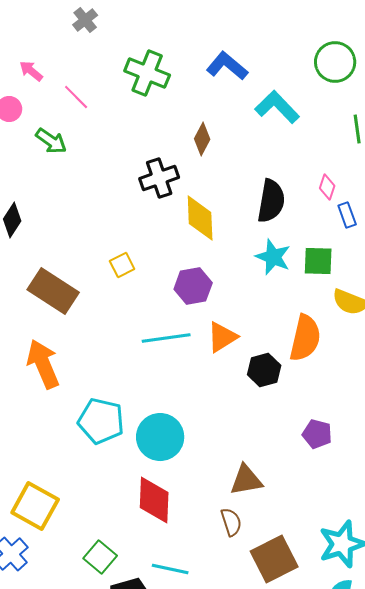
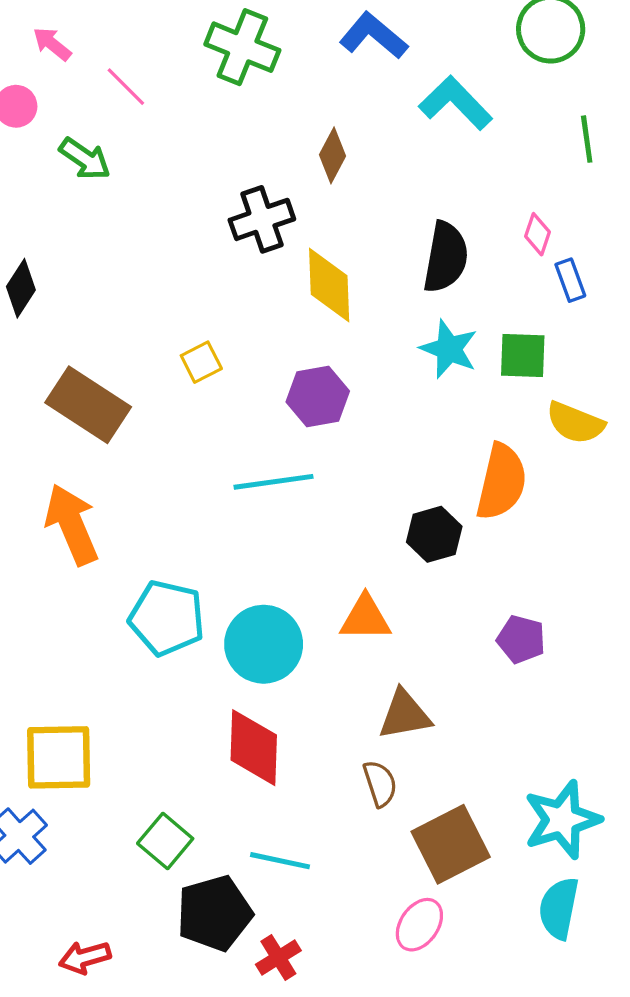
orange triangle: (222, 337) -> (365, 618), moved, turned 32
yellow square: (35, 506) -> (59, 757), turned -30

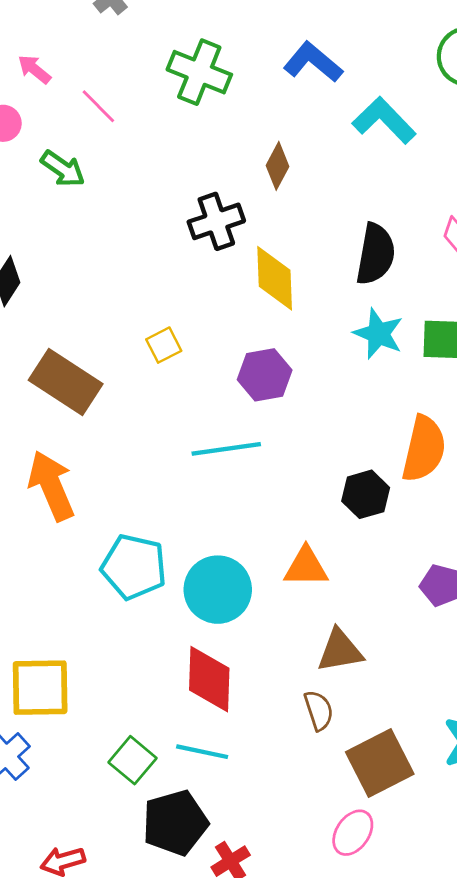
cyan line: (280, 861) -> (202, 752), moved

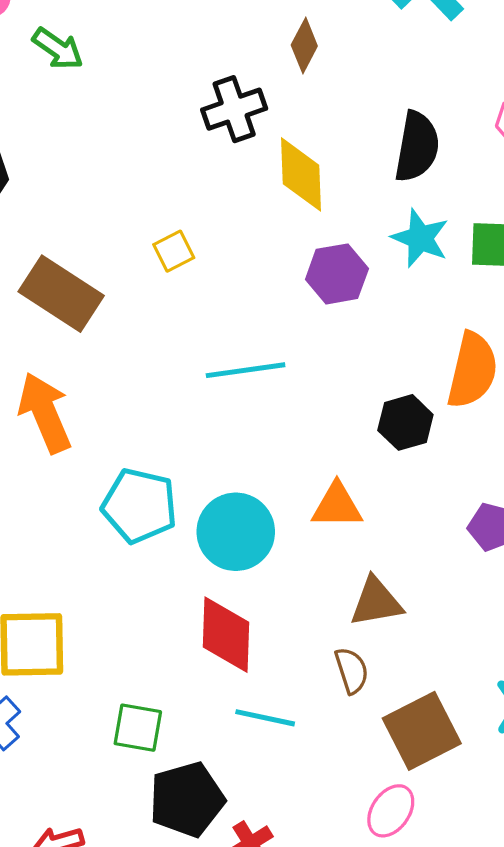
purple hexagon: (265, 375) -> (337, 274), moved
cyan line: (202, 752) -> (265, 718), moved
green square: (132, 760) -> (138, 728), turned -30

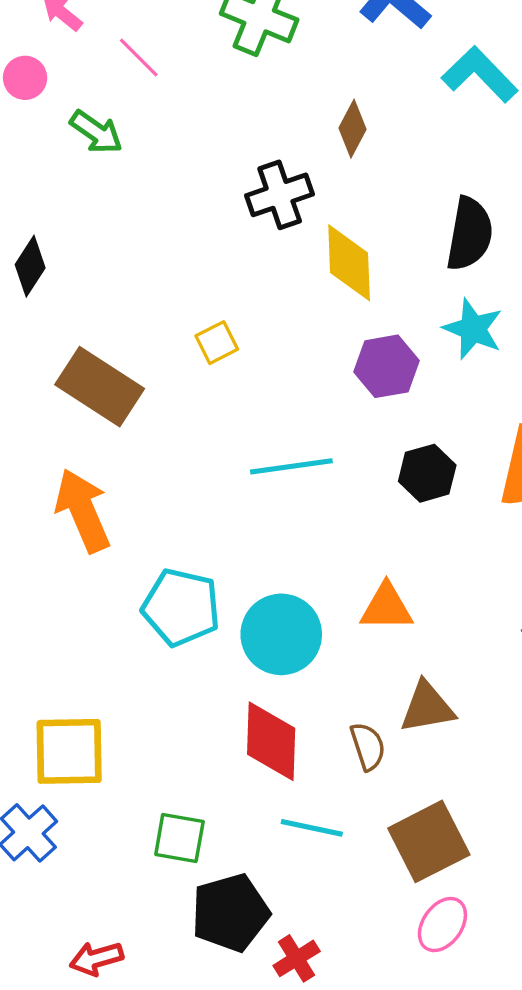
black hexagon: (405, 422) -> (427, 473), moved
brown semicircle: (352, 671) -> (368, 746), moved
brown square: (422, 731) -> (429, 841), moved

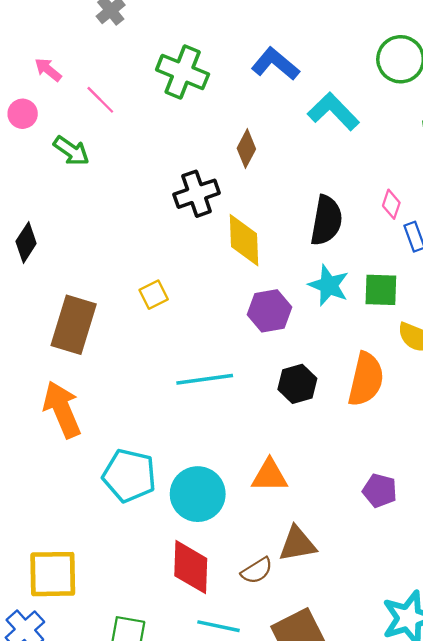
brown rectangle: (100, 387) -> (74, 325), turned 74
brown semicircle: (368, 746) -> (257, 571), turned 76

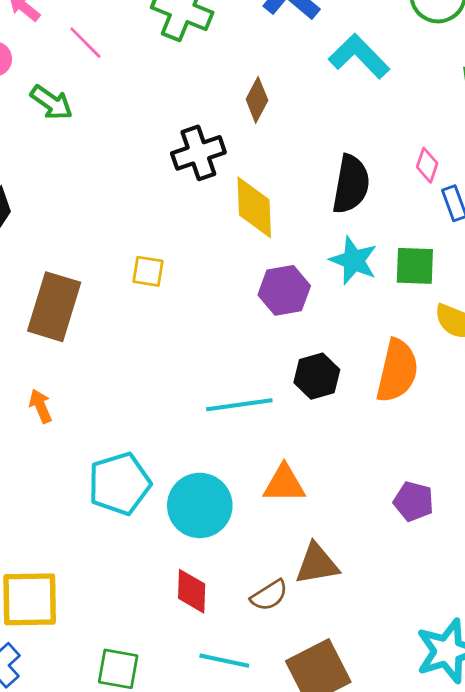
yellow square: (154, 295) -> (148, 271), turned 36
cyan line: (205, 379) -> (239, 405), moved
orange arrow: (62, 409) -> (41, 406), size x0.5
cyan pentagon: (129, 476) -> (119, 484), turned -30
red diamond: (191, 567) -> (192, 591), size x0.7

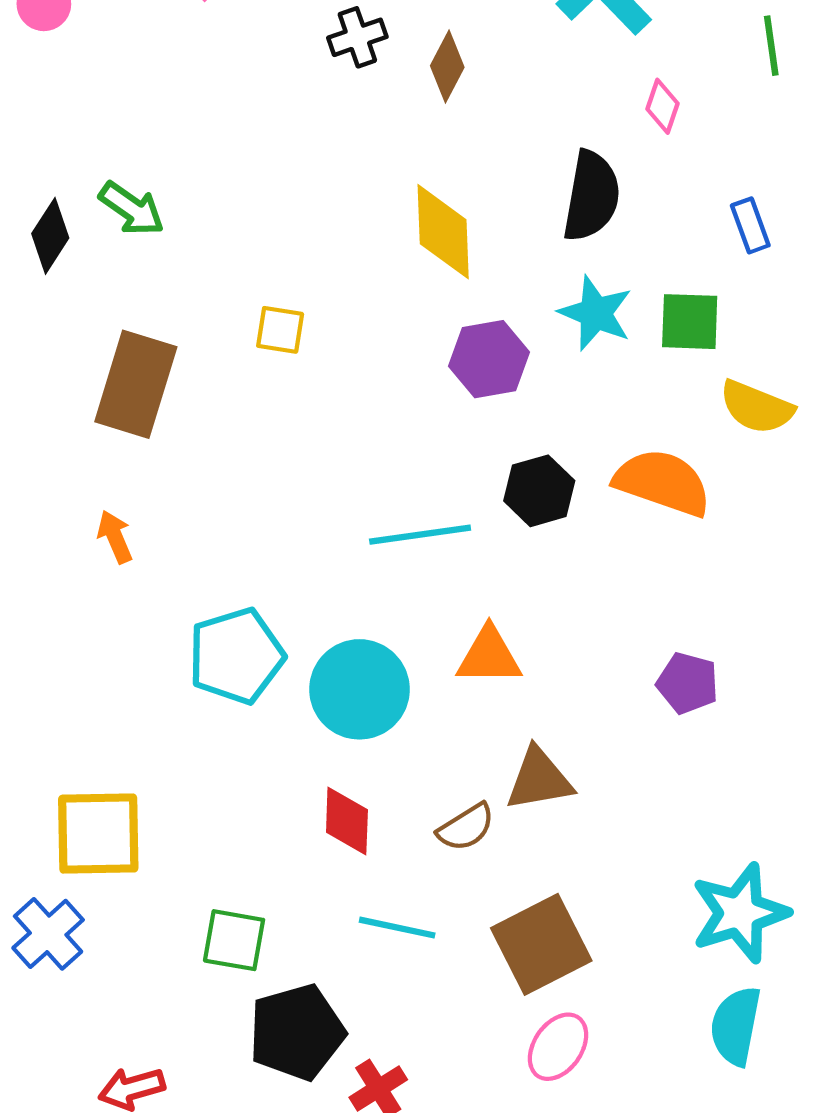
green arrow: (51, 103) -> (132, 209), moved
black cross: (198, 153) -> (357, 37), moved, size x0.7
pink diamond: (427, 165) -> (663, 106), moved
orange semicircle: (397, 371) -> (663, 482), turned -84

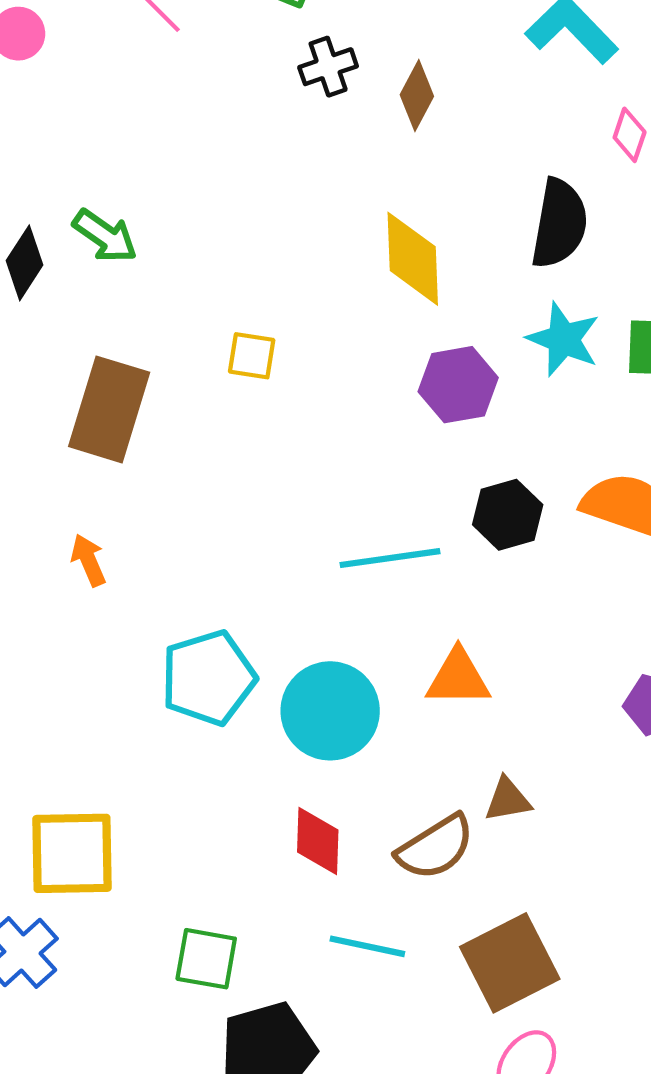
brown triangle: (539, 779) -> (508, 800), size x0.7
brown semicircle: (466, 827) -> (435, 847), size x1.4

